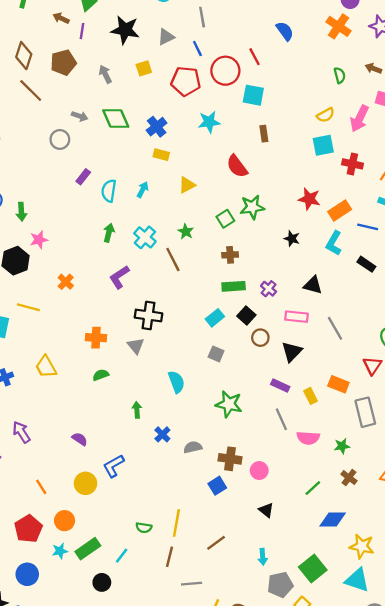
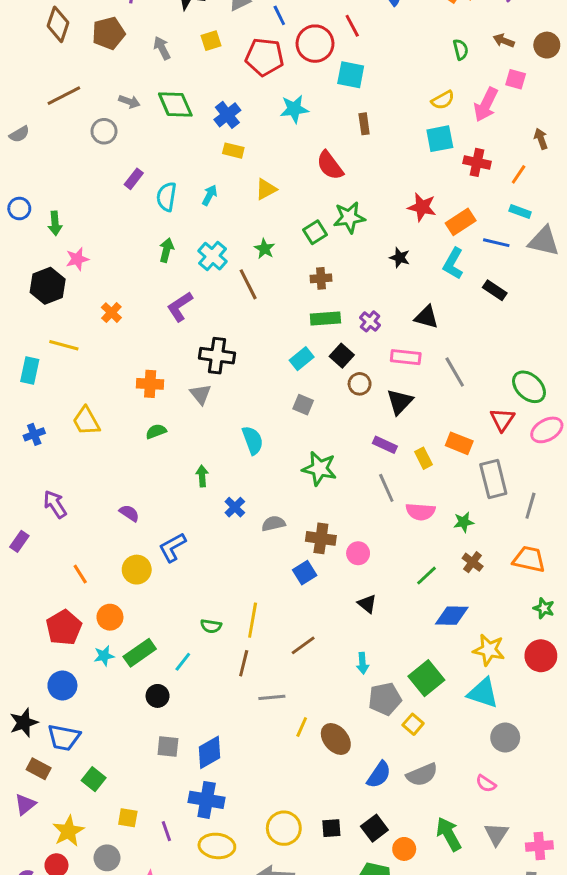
brown line: (31, 91) -> (64, 96), moved, turned -72

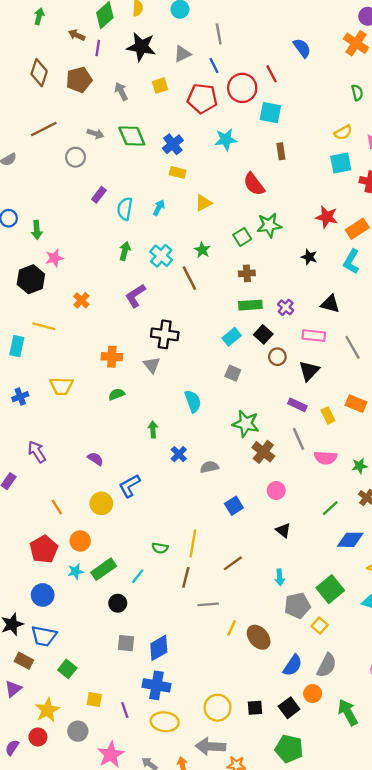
yellow trapezoid: (86, 421) -> (61, 386), turned -60
brown cross: (321, 538) -> (263, 452), moved, turned 30
gray semicircle: (422, 775) -> (327, 665), turned -40
orange circle: (404, 849) -> (313, 694), moved

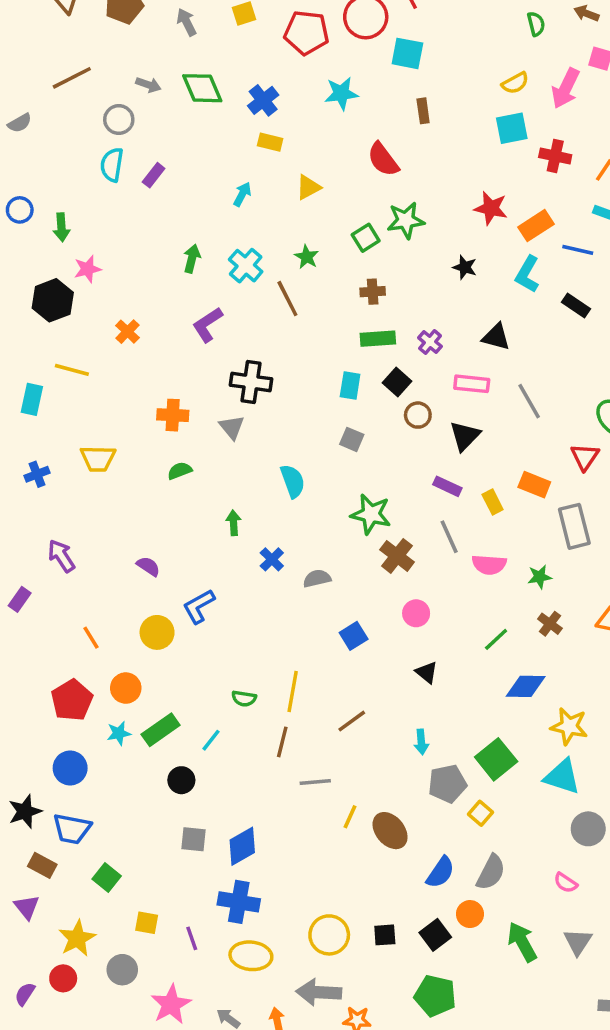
cyan semicircle: (125, 209) -> (112, 165), moved
cyan rectangle: (232, 337) -> (350, 386), turned -42
purple triangle: (13, 689) -> (27, 907), turned -30

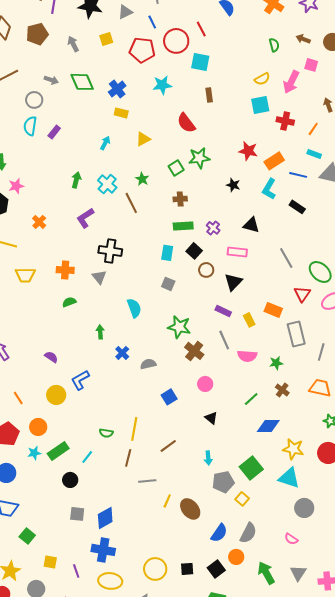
gray line: (529, 401) -> (286, 258), moved
yellow trapezoid: (98, 459) -> (25, 275), moved

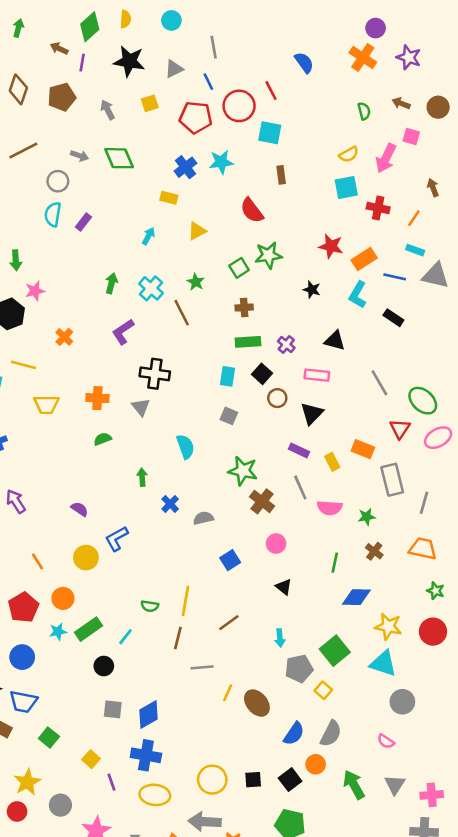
blue cross: (117, 89) -> (185, 167), moved
green line: (251, 399) -> (335, 563), turned -35
yellow square: (50, 562) -> (91, 759), moved, turned 32

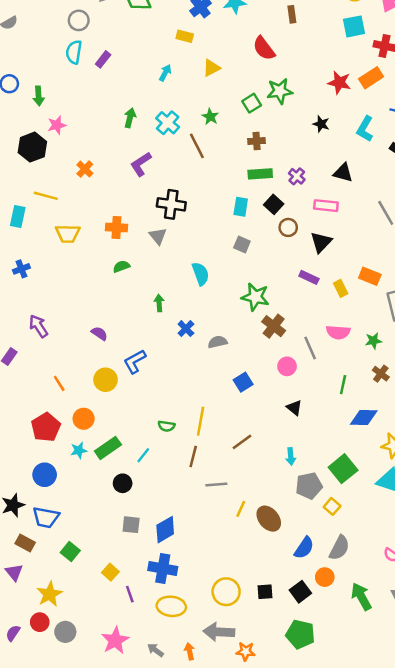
orange rectangle: (364, 259) -> (371, 78), moved
gray line: (300, 487) -> (310, 348), moved
gray circle: (60, 805) -> (65, 632), moved

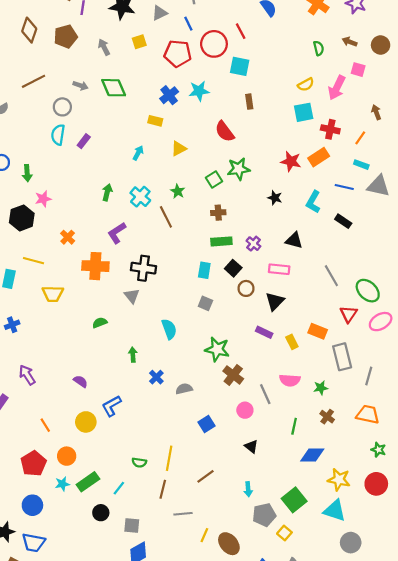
orange cross: (116, 227) -> (95, 266), moved, size x1.4
gray square: (131, 525) -> (132, 526), moved

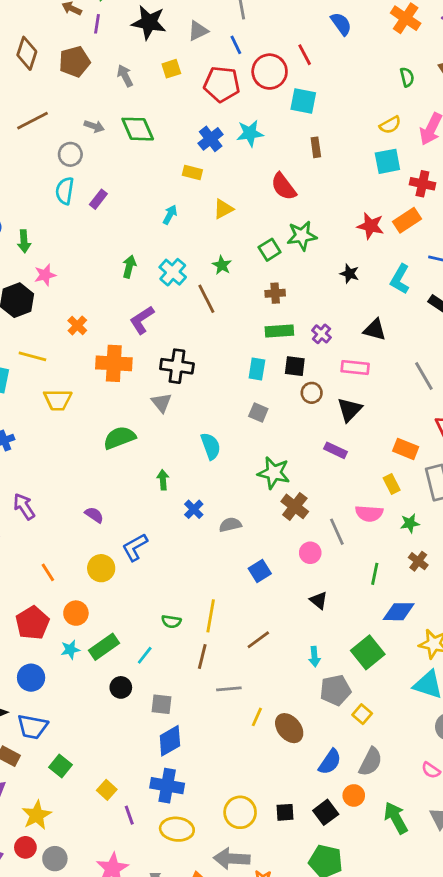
black square: (233, 268) -> (295, 366), turned -35
green semicircle: (100, 323) -> (119, 438), size x1.6
yellow rectangle: (292, 342) -> (392, 484), moved
green square: (294, 500) -> (368, 652), moved

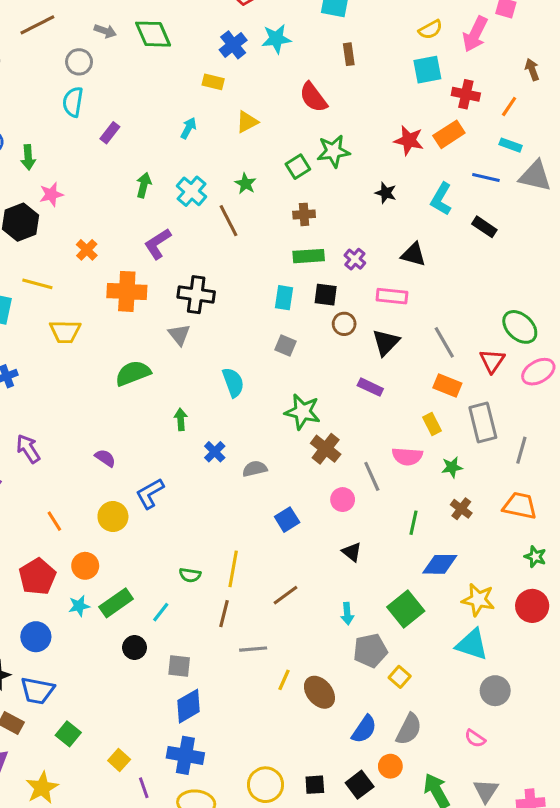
purple rectangle: (98, 199) -> (110, 133), moved
gray line: (424, 376) -> (444, 342), moved

